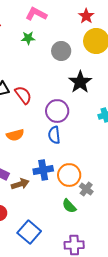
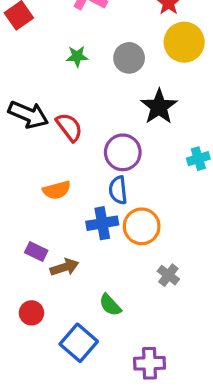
green star: (28, 38) -> (77, 56), moved
blue cross: (43, 170) -> (102, 223), moved
orange circle: (69, 175) -> (142, 226), moved
green semicircle: (69, 206) -> (110, 305), moved

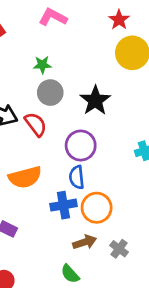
gray circle: (129, 58) -> (50, 93), moved
black star: (159, 107) -> (95, 100), moved
orange semicircle: (57, 190) -> (25, 177), size x1.4
brown arrow: (65, 267) -> (85, 242), moved

